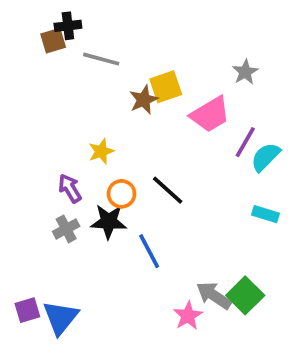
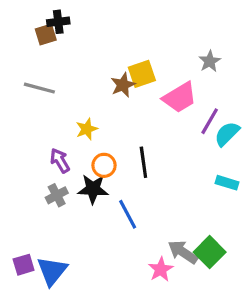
gray line: (101, 59) -> (39, 88), moved
black line: (168, 190) -> (143, 162), turned 40

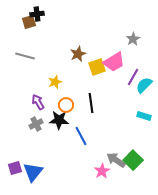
yellow square: (142, 74) -> (97, 67), moved

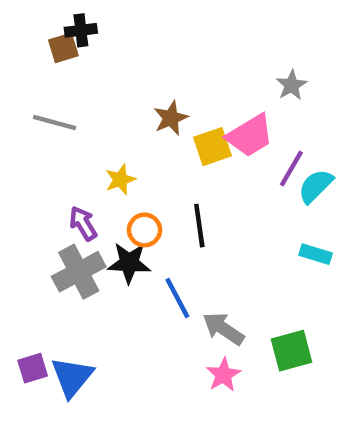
gray cross: (36, 124) -> (79, 272), size x1.6
gray arrow: (116, 160) -> (223, 329), moved
green square: (133, 160) -> (291, 351), turned 30

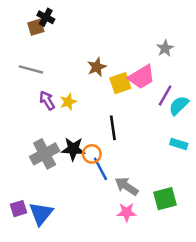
black cross: (81, 30) -> (46, 17), turned 35
purple arrow: (83, 223) -> (47, 101), moved
orange circle: (144, 230) -> (92, 154), moved
pink star: (223, 375) -> (127, 212), turned 30

